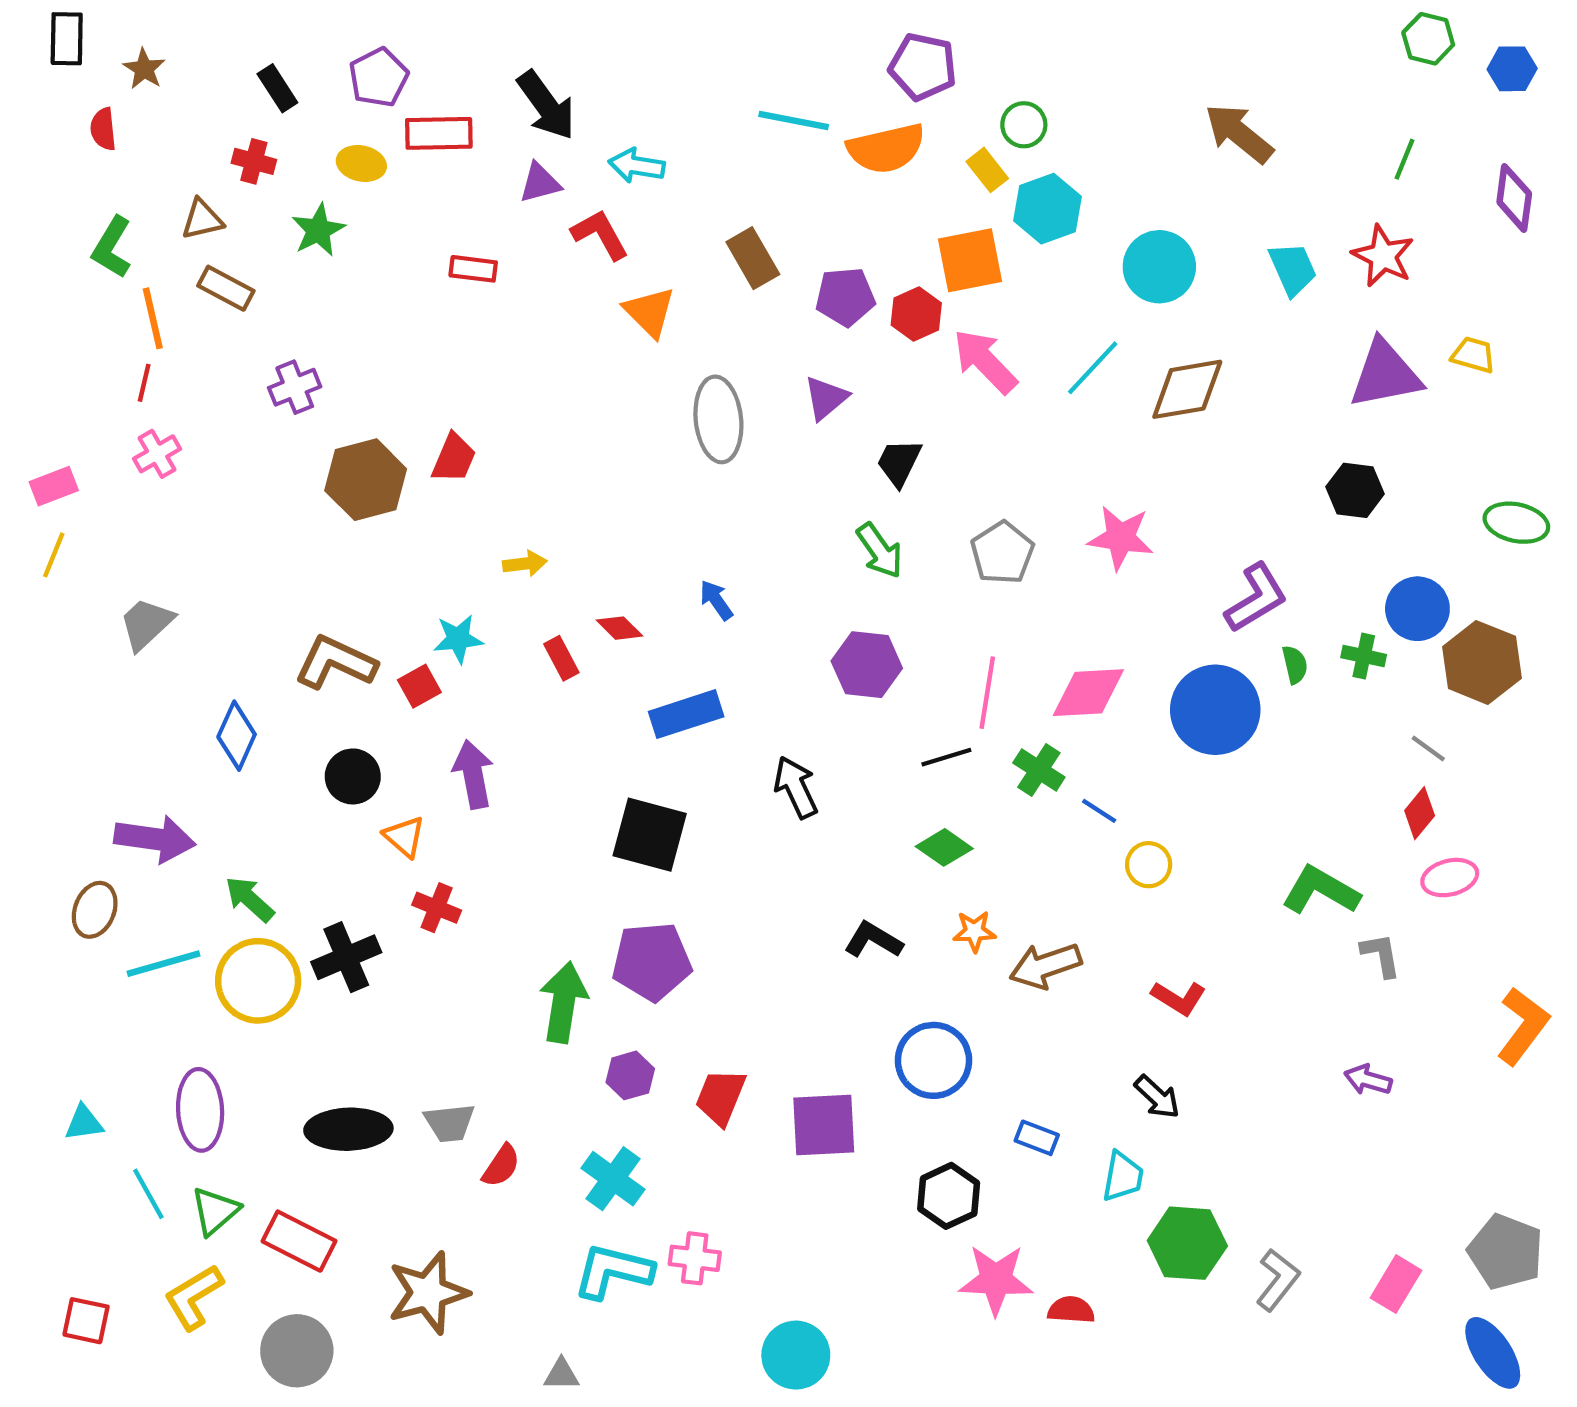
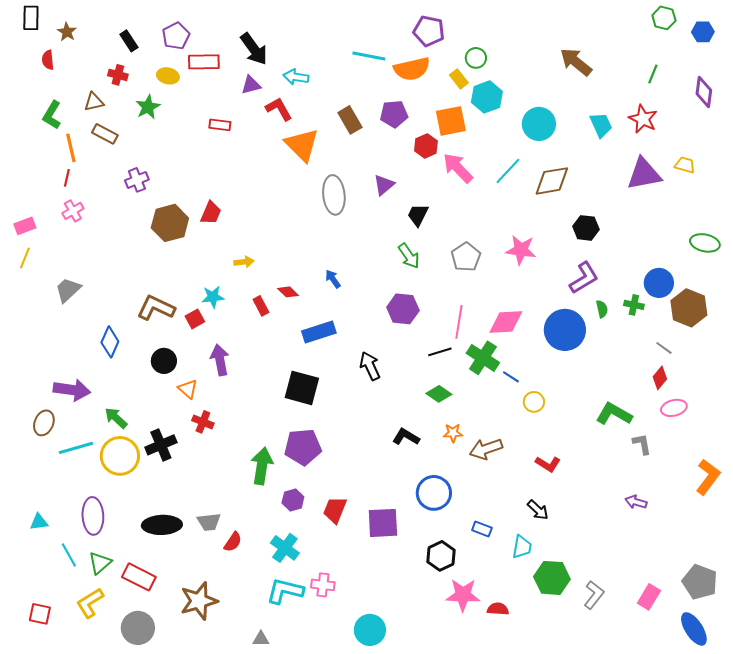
purple pentagon: (845, 297) -> (394, 114), moved
orange triangle: (650, 312) -> (302, 145), size x1.4
black hexagon: (1355, 490) -> (586, 228), moved
green cross: (1039, 770) -> (483, 358), size x1.4

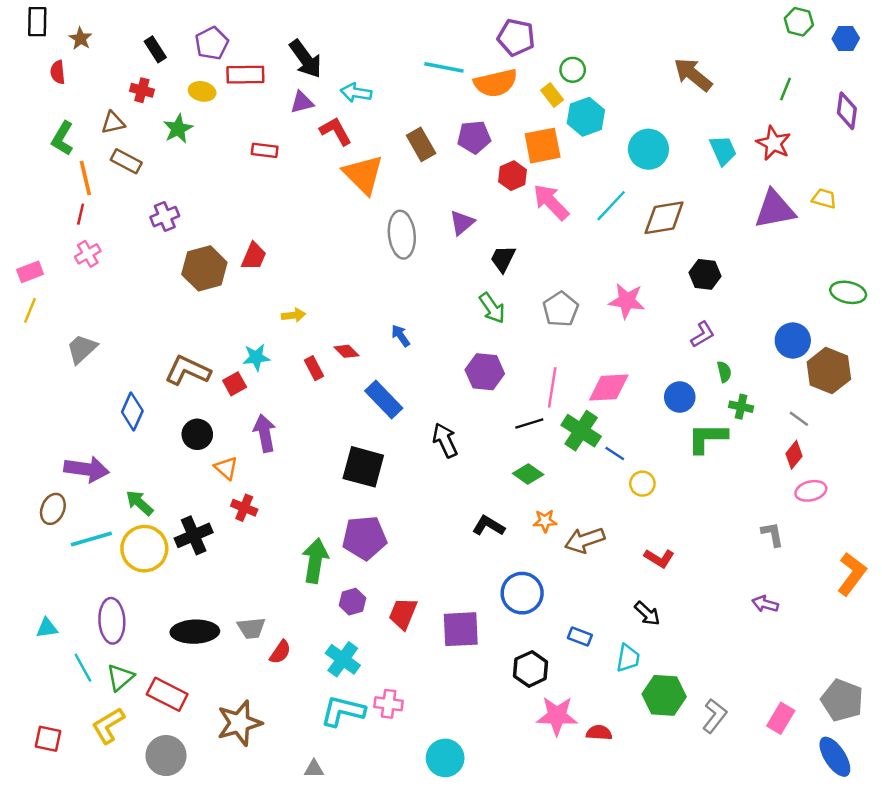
purple L-shape: (584, 278) -> (703, 334), size x0.7
green cross: (634, 305) -> (741, 407), moved
blue circle: (565, 330) -> (680, 397), size x0.6
blue rectangle: (319, 332) -> (384, 399), turned 64
green L-shape: (614, 414) -> (707, 438), moved, turned -30

